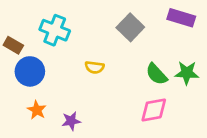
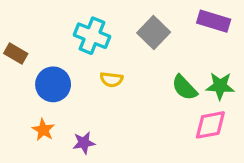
cyan cross: (55, 30) -> (92, 36), moved
blue circle: (30, 71) -> (53, 84), moved
pink diamond: (154, 110) -> (210, 125), moved

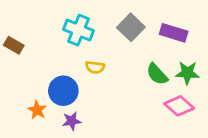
purple rectangle: (214, 21) -> (174, 33), moved
blue circle: (53, 84) -> (63, 91), moved
pink diamond: (210, 125) -> (179, 106), turned 52

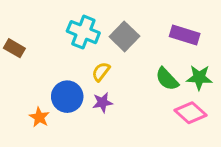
gray square: (131, 27) -> (124, 36), moved
yellow semicircle: (95, 67) -> (101, 72), turned 120
purple star: (72, 121) -> (102, 102), moved

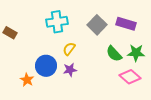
cyan cross: (83, 32) -> (57, 22), turned -30
gray square: (124, 36) -> (97, 25), moved

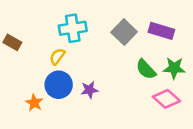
yellow semicircle: (69, 49) -> (57, 56), moved

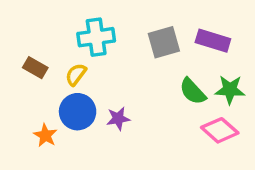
gray square: (124, 32) -> (164, 42), turned 30
brown rectangle: (12, 42) -> (35, 68), moved

